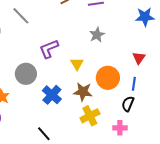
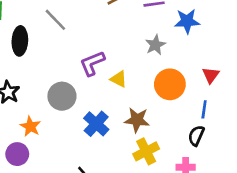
blue star: (145, 17) -> (187, 21), moved
yellow triangle: (77, 64) -> (119, 79), moved, turned -32
orange circle: (108, 78) -> (170, 84), moved

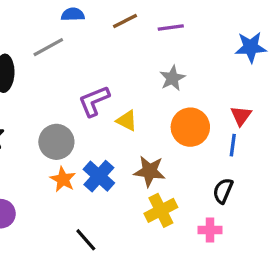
gray line: (55, 20) -> (48, 47), turned -75
blue star: (187, 21) -> (251, 47), moved
blue line: (204, 109) -> (233, 145), moved
orange star: (30, 126) -> (63, 179), moved

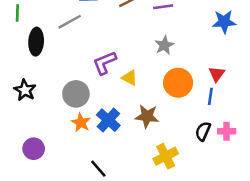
yellow cross: (161, 210) -> (166, 156), moved
pink cross: (210, 230) -> (227, 131), moved

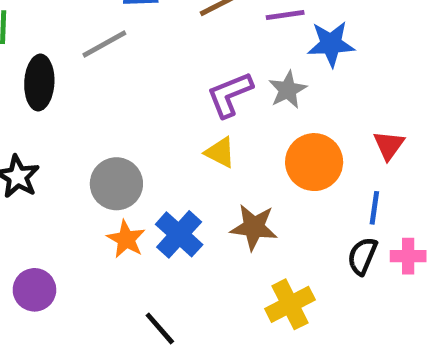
blue star: (224, 22) -> (331, 44), moved
purple L-shape: (105, 63) -> (230, 95), moved
blue line: (210, 96) -> (374, 208), moved

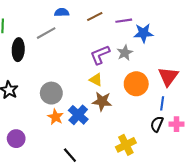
red triangle: (389, 145) -> (168, 77), size x1.5
brown star: (254, 227) -> (102, 101), moved

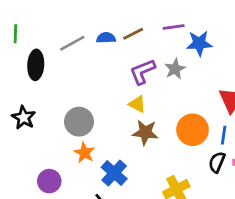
blue semicircle: (62, 12) -> (106, 38), moved
brown line: (95, 17) -> (133, 34), moved
orange circle: (136, 84) -> (193, 130), moved
blue cross: (78, 115) -> (114, 173), moved
purple circle: (16, 139) -> (49, 181), moved

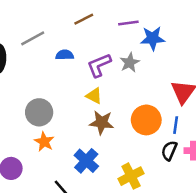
brown line: (133, 34) -> (84, 19), moved
blue semicircle: (106, 38) -> (65, 55), moved
blue cross: (114, 173) -> (86, 161), moved

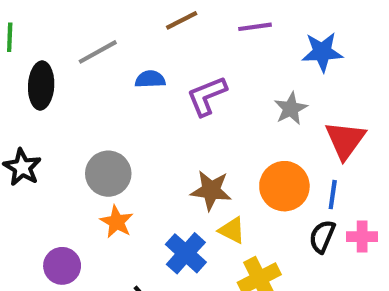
blue star: (153, 38) -> (322, 52), moved
gray star: (130, 63) -> (291, 109), moved
yellow triangle: (94, 96) -> (232, 230), moved

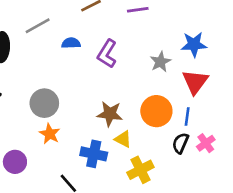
blue star: (322, 52) -> (194, 44), moved
purple L-shape: (207, 96) -> (107, 54), turned -36
pink cross: (362, 237) -> (206, 143), turned -36
blue cross: (186, 253) -> (94, 154), turned -30

